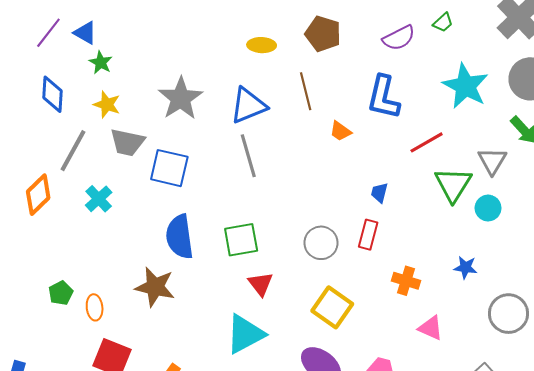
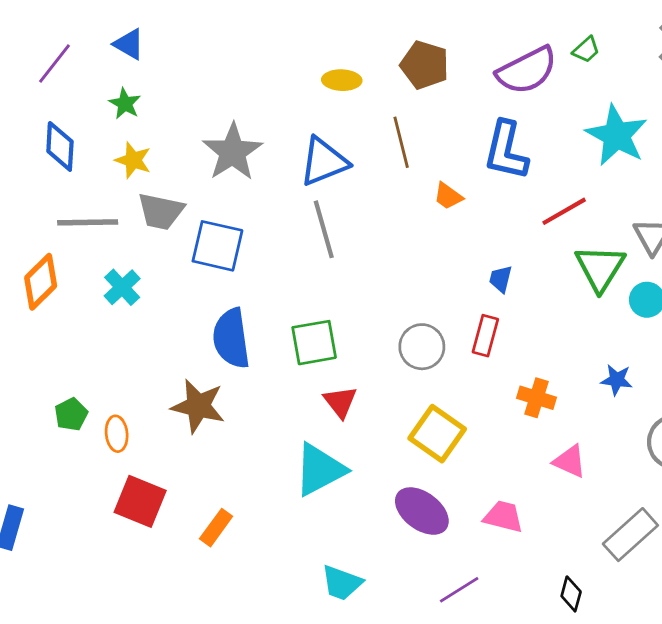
blue triangle: (85, 33) -> (129, 44), moved
purple semicircle: (399, 38) -> (527, 70), size x1.4
gray line: (73, 151) -> (88, 222), turned 60

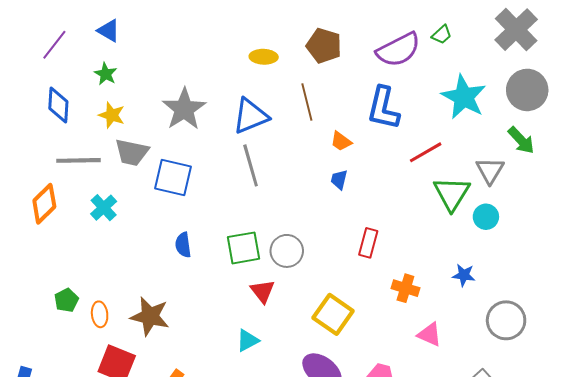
blue trapezoid: (501, 279) -> (339, 180), moved
blue semicircle: (231, 338) -> (183, 245), size x0.6
gray circle: (422, 347) -> (287, 251), moved
brown star: (198, 406) -> (150, 316), moved
cyan triangle: (320, 470) -> (247, 340), size x0.6

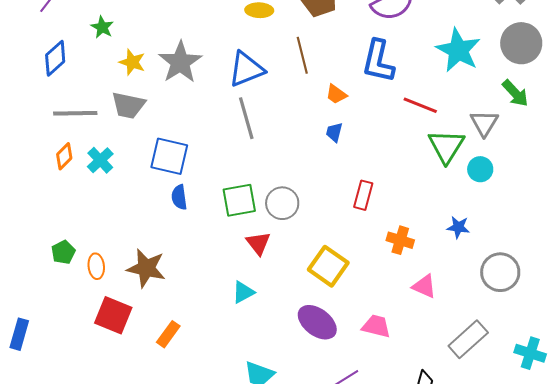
blue diamond: (58, 105) -> (55, 58), turned 45
yellow star: (112, 115) -> (132, 62), moved
red line: (426, 152) -> (420, 105), turned 52
blue square: (173, 177) -> (169, 156), moved
orange diamond: (44, 204) -> (64, 156), moved, size x0.7

